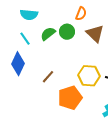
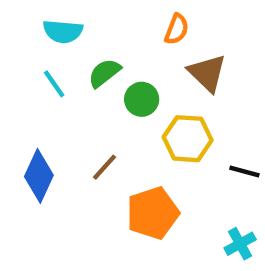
green circle: (67, 32) -> (142, 99), moved
blue diamond: (18, 64) -> (39, 176), moved
yellow hexagon: (89, 76) -> (188, 139), moved

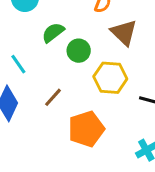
cyan line: (54, 84) -> (18, 64), moved

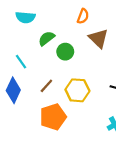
yellow hexagon: (110, 78) -> (77, 90), moved
orange pentagon: (86, 129) -> (53, 117), moved

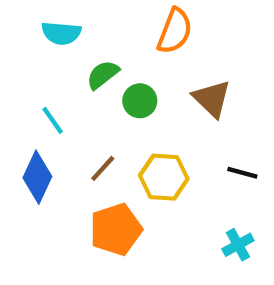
orange semicircle: (83, 16) -> (175, 31), size x1.5
brown triangle: (98, 38) -> (212, 99), moved

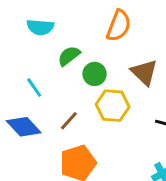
blue diamond: (37, 177) -> (24, 127), turned -68
yellow hexagon: (164, 177) -> (113, 106), moved

